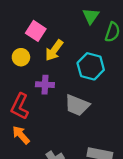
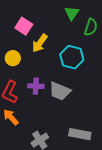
yellow circle: (21, 57) -> (13, 58), moved
purple cross: (45, 85) -> (36, 86), moved

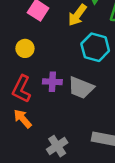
yellow arrow: (40, 43) -> (77, 15), moved

